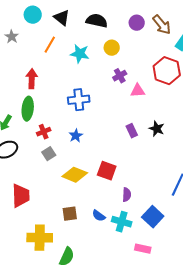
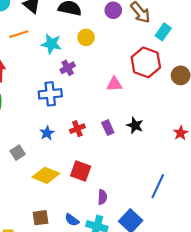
orange line: (50, 45) -> (19, 34), turned 42
purple cross: (120, 76) -> (68, 68), moved
red cross: (44, 132) -> (77, 129), moved

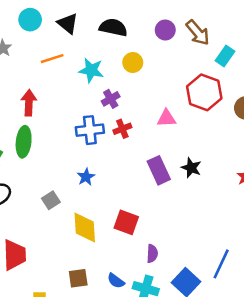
purple rectangle: (108, 128) -> (159, 170), size x1.5
red cross: (77, 129) -> (122, 129), moved
yellow diamond: (46, 175) -> (85, 228), turned 64
blue line: (158, 186) -> (221, 264), moved

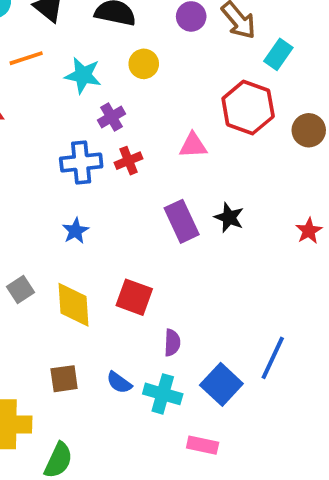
gray square: (51, 200) -> (20, 290), moved

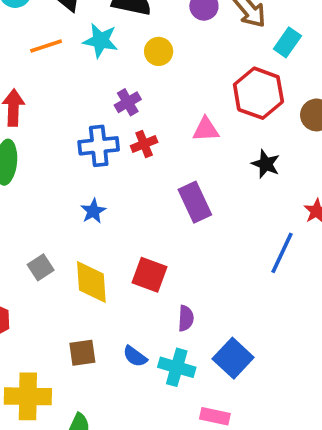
cyan star: (83, 75) -> (100, 41), moved
black star: (229, 218) -> (266, 164), moved
blue line: (273, 358) -> (282, 253), moved

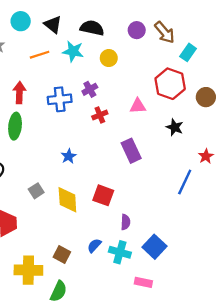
blue cross: (99, 146) -> (60, 99), moved
brown square: (82, 353) -> (62, 254), moved, turned 36
blue semicircle: (135, 356) -> (94, 246), turned 96

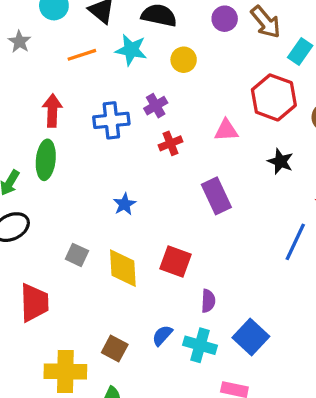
gray square: (36, 191) -> (77, 255), turned -32

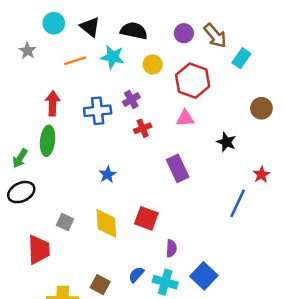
red hexagon: (274, 97) -> (193, 81), moved
gray square: (77, 255) -> (65, 222), moved

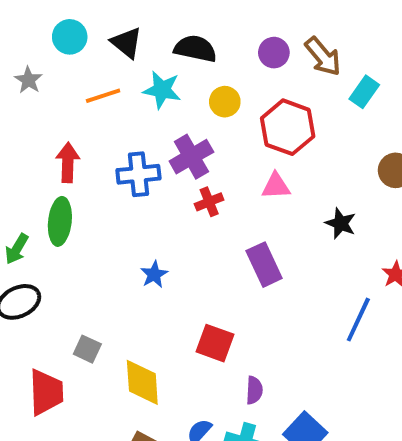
purple cross: (131, 100) -> (191, 157), size x1.5
yellow diamond: (106, 223) -> (142, 382), moved

